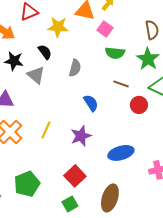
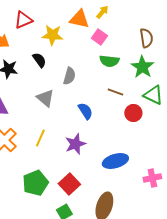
gray triangle: (36, 75) -> (45, 98), moved
green pentagon: (27, 184) -> (35, 183), moved

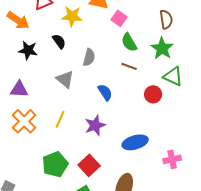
green semicircle: (109, 61) -> (129, 42), turned 54
brown line: (115, 92) -> (129, 66), moved

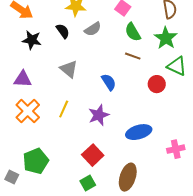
gray semicircle: (89, 57) -> (93, 29), moved, turned 42
green pentagon: (55, 164) -> (36, 161), moved

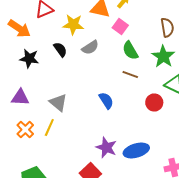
gray triangle: (69, 69) -> (58, 102), moved
yellow line: (64, 109) -> (49, 128), moved
orange cross: (28, 111) -> (25, 130), size x0.7
purple star: (99, 115) -> (106, 148), moved, turned -30

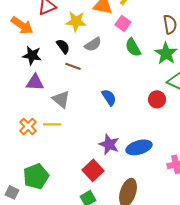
brown line: (130, 74) -> (73, 66), moved
purple triangle: (20, 98) -> (35, 82), moved
yellow line: (49, 128) -> (52, 124), turned 66

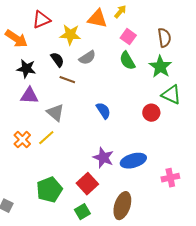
pink square: (123, 23) -> (128, 37), moved
yellow line: (52, 124) -> (46, 138), turned -42
green pentagon: (36, 176) -> (49, 190), moved

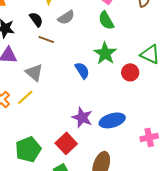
green star: (160, 67) -> (105, 53), moved

